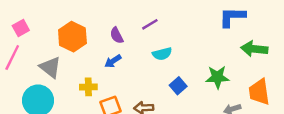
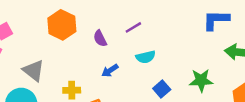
orange hexagon: (72, 37) -> (62, 25), moved
blue arrow: (113, 61) -> (110, 71), moved

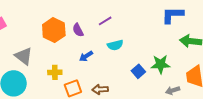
orange hexagon: (62, 25) -> (54, 30), moved
blue square: (162, 89) -> (138, 71), moved

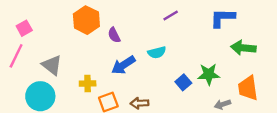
purple line: (105, 21) -> (171, 16), moved
orange hexagon: (54, 30) -> (86, 20), moved
blue arrow: (86, 56) -> (123, 65), size x1.5

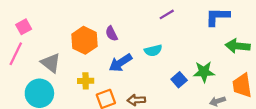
orange hexagon: (86, 20) -> (84, 40), moved

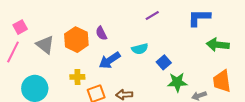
gray triangle: (51, 63) -> (45, 45), moved
green star: (204, 72) -> (177, 82), moved
blue square: (179, 80) -> (164, 62), moved

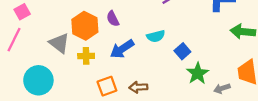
gray triangle: (45, 45) -> (59, 43), moved
yellow cross: (77, 77) -> (86, 56), moved
green star: (177, 82) -> (198, 73), turned -30

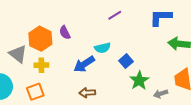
blue arrow: (122, 49) -> (84, 64), moved
orange square: (107, 86) -> (35, 92), moved

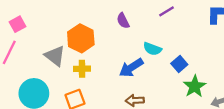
purple semicircle: (65, 33) -> (123, 21), moved
cyan semicircle: (103, 48) -> (152, 49), turned 35

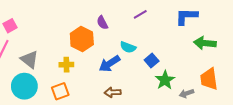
orange hexagon: (81, 38) -> (82, 39), moved
gray triangle: (55, 56) -> (29, 60), moved

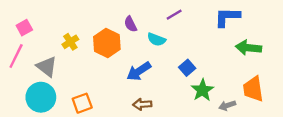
cyan semicircle: (128, 47) -> (156, 39), moved
yellow cross: (66, 65) -> (70, 42), moved, turned -32

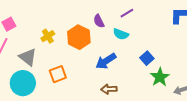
purple line: (174, 15) -> (127, 13), moved
orange square: (82, 103) -> (58, 74), moved

